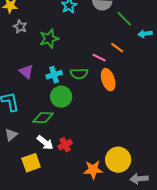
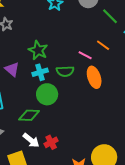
green star: (49, 39) -> (38, 50), moved, turned -30

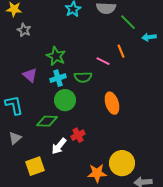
orange line: (103, 45) -> (121, 51), turned 32
orange ellipse: (94, 77) -> (112, 103), moved
white arrow: (31, 140) -> (59, 146), moved, turned 90
red cross: (51, 142) -> (78, 135), moved

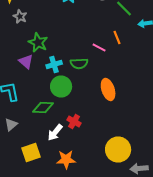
green star: (56, 56) -> (38, 42), moved
red cross: (78, 135) -> (74, 122), turned -32
orange star: (97, 173) -> (66, 160), moved

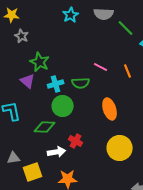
orange line: (117, 38) -> (128, 71), moved
gray triangle: (11, 124) -> (14, 158), moved, turned 32
white arrow: (55, 132) -> (57, 152), turned -138
yellow circle: (118, 150) -> (120, 148), moved

